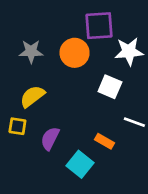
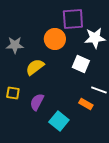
gray star: (31, 51) -> (15, 45), moved
yellow semicircle: (32, 96) -> (35, 67), moved
orange rectangle: (104, 141) -> (86, 104), moved

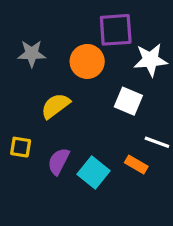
gray star: (15, 45) -> (32, 54), moved
cyan square: (59, 121) -> (93, 172), moved

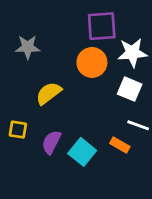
orange circle: (87, 61) -> (92, 62), moved
white square: (128, 101) -> (130, 89), moved

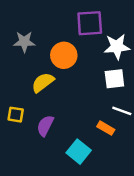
orange circle: (92, 62) -> (64, 55), moved
white square: (130, 89) -> (114, 79), turned -30
cyan square: (82, 152) -> (79, 152), moved

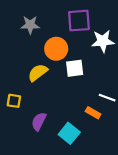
gray star: (24, 42) -> (30, 25), moved
white square: (114, 79) -> (75, 68), moved
purple semicircle: (45, 126) -> (39, 121), moved

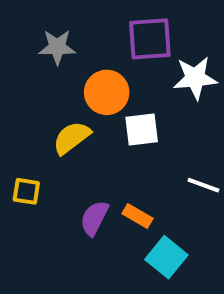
orange rectangle: (93, 113) -> (138, 216), moved
purple semicircle: (39, 121) -> (94, 218), moved
cyan square: (69, 133) -> (166, 257), moved

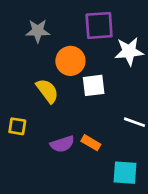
yellow semicircle: (72, 138) -> (47, 91), turned 90
purple semicircle: (94, 218) -> (62, 144), turned -135
cyan square: (166, 257) -> (125, 173), moved, turned -35

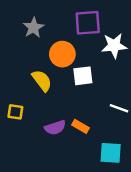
gray star: (38, 31) -> (33, 28), turned -30

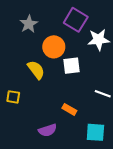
purple square: (88, 23) -> (76, 20), turned 35
purple semicircle: (55, 128) -> (48, 130), moved

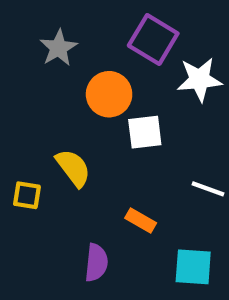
yellow semicircle: (36, 70) -> (73, 168), moved
purple semicircle: (48, 130) -> (96, 263), turned -66

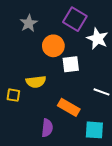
white star: (200, 79) -> (97, 39), turned 30
yellow semicircle: (73, 168) -> (36, 82), turned 120
orange rectangle: (141, 221) -> (69, 107), size x1.5

